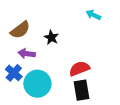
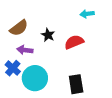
cyan arrow: (93, 15) -> (87, 14), turned -32
red semicircle: (79, 69) -> (74, 42), moved

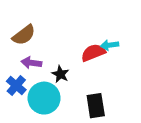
cyan arrow: (87, 14) -> (110, 45), moved
black star: (48, 35) -> (60, 74), moved

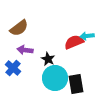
cyan circle: (44, 98) -> (55, 78), moved

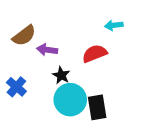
cyan arrow: (87, 36) -> (114, 25), moved
purple arrow: (25, 50) -> (47, 50), moved

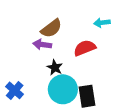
brown semicircle: (24, 36) -> (51, 28), moved
blue cross: (16, 87) -> (15, 90), moved

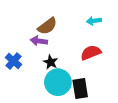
red semicircle: (85, 48) -> (91, 53), moved
blue cross: (15, 90) -> (14, 61), moved

